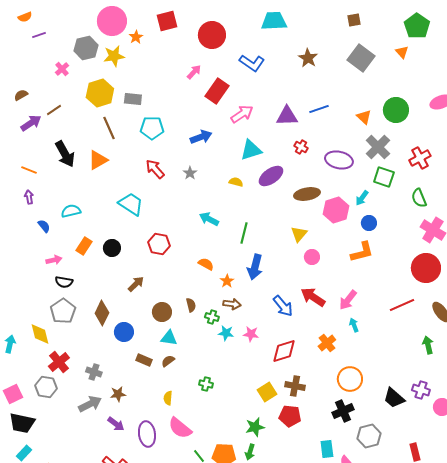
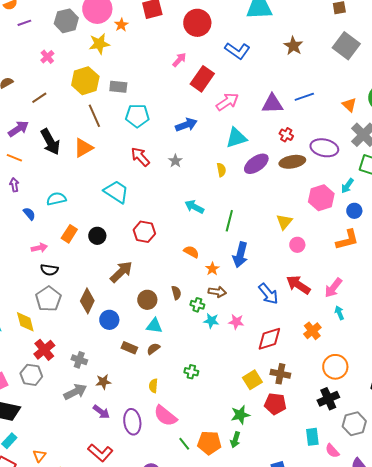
gray hexagon: (86, 48) -> (66, 21), moved
purple arrow: (31, 123) -> (18, 129), moved
yellow semicircle: (236, 182) -> (221, 170), turned 64
brown ellipse: (307, 194) -> (292, 162), moved
brown arrow: (136, 284) -> (121, 272), size x1.4

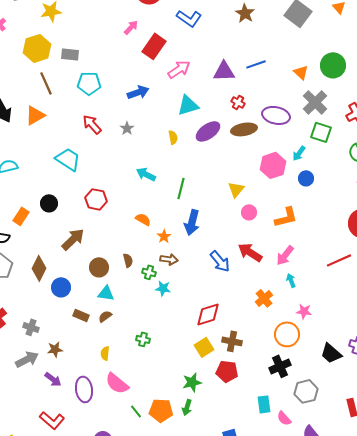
orange rectangle: (69, 234) -> (21, 216), moved
orange L-shape: (347, 240) -> (286, 217), moved
pink star: (236, 322) -> (304, 311), moved
red diamond: (269, 339) -> (208, 314), moved

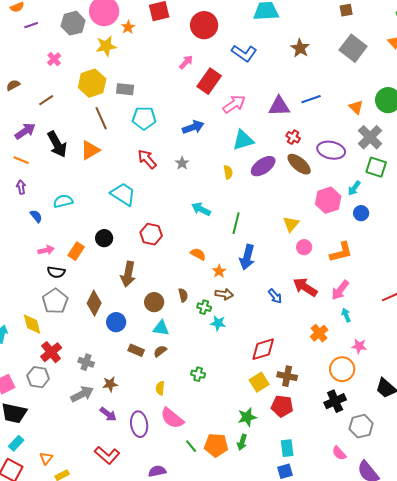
brown ellipse: (244, 129) -> (299, 164), turned 50
brown arrow: (73, 239) -> (128, 274), turned 145
blue arrow: (220, 261) -> (275, 296), size x0.7
cyan rectangle: (264, 404) -> (287, 448), moved

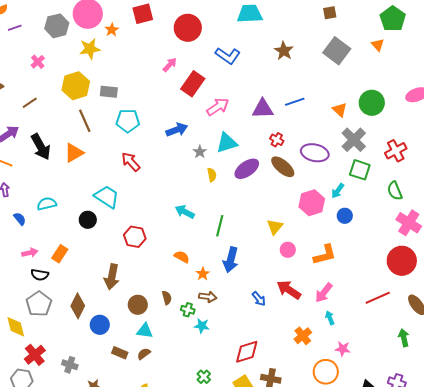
gray star: (182, 163) -> (200, 152), moved
black circle: (104, 238) -> (88, 220), moved
green cross: (198, 374) -> (204, 377), moved, turned 32

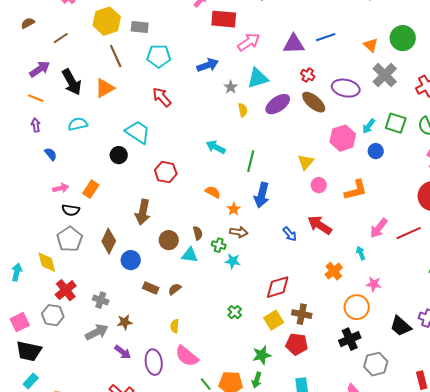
red rectangle: (193, 84) -> (224, 19), turned 60
green square: (360, 170) -> (396, 123), moved
cyan semicircle: (47, 204) -> (78, 124), moved
pink arrow: (324, 293) -> (379, 228), moved
cyan triangle: (145, 331) -> (190, 255), moved

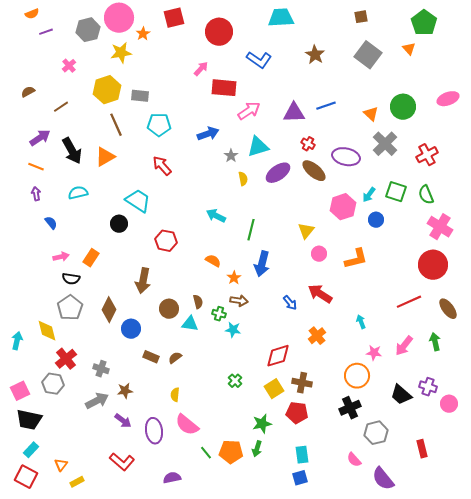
pink arrow: (379, 228) -> (404, 346), moved
orange cross: (334, 271) -> (317, 336), moved

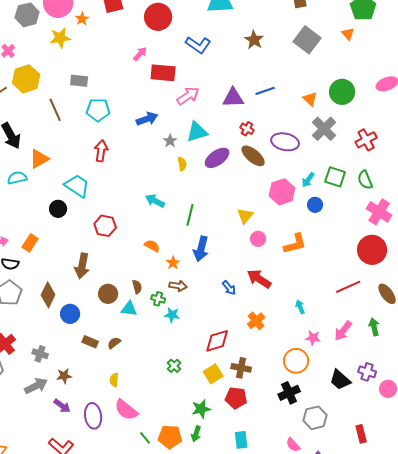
yellow hexagon: (107, 90) -> (26, 79), moved
orange triangle: (105, 157) -> (39, 159), moved
red arrow: (162, 166) -> (101, 151), turned 50

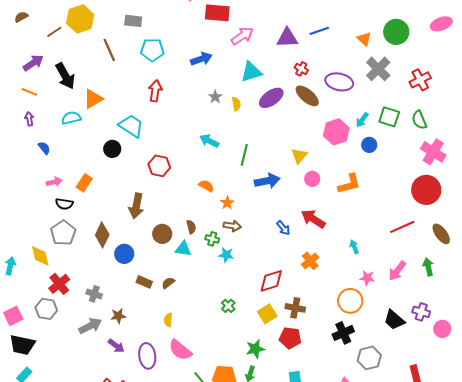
gray star: (170, 141) -> (215, 97), moved
blue arrow: (201, 249) -> (267, 181), moved, turned -115

